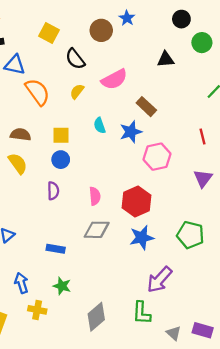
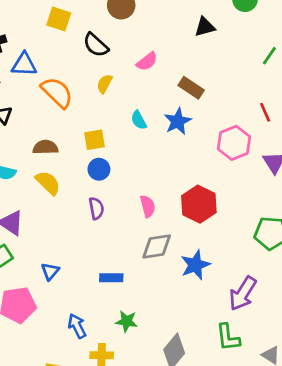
pink semicircle: (114, 79) -> (147, 62), size x0.7
pink hexagon: (157, 157) -> (234, 143), moved
blue star: (142, 238) -> (195, 265), moved

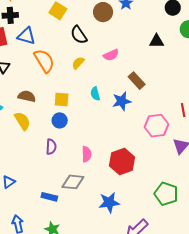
gray diamond: (157, 246) -> (73, 182), moved

